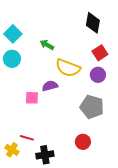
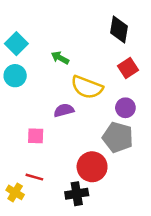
purple circle: (98, 75) -> (125, 108), moved
pink square: (32, 98) -> (36, 136), moved
red circle: (83, 142) -> (92, 167), moved, size x1.5
black cross: (45, 155) -> (77, 194), moved

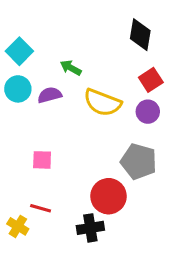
purple circle: (125, 108) -> (148, 112), moved
purple semicircle: (64, 110) -> (50, 95), moved

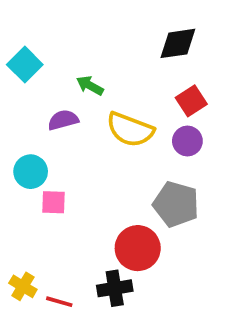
black diamond: (140, 35) -> (178, 43), turned 72
cyan circle: (18, 89) -> (31, 172), moved
red line: (41, 208) -> (59, 302), moved

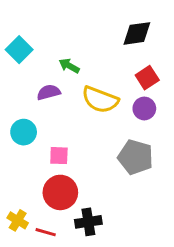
pink square: (54, 202) -> (59, 156), moved
red circle: (138, 248) -> (60, 192), moved

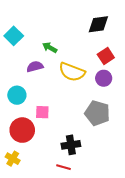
red circle: (60, 192) -> (22, 130), moved
black cross: (88, 222) -> (71, 145), moved
red line: (46, 232) -> (63, 167), moved

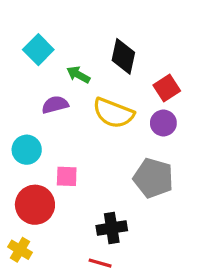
black diamond: (98, 24) -> (123, 56), moved, turned -70
cyan square: (14, 36) -> (38, 50), moved

